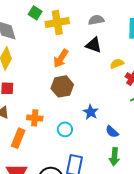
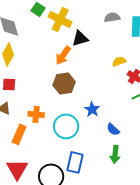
gray semicircle: (96, 20) -> (112, 17), moved
yellow cross: (57, 23) -> (60, 19), turned 35
black triangle: (94, 45) -> (80, 38), moved, turned -36
cyan circle: (65, 129) -> (66, 126), size x1.6

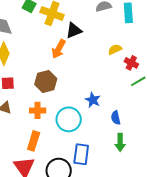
brown hexagon: (64, 83) -> (46, 81), moved
blue semicircle: (113, 129) -> (116, 118), turned 40
orange rectangle: (19, 134) -> (34, 141), moved

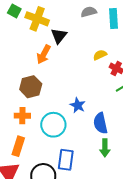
black triangle: (74, 30) -> (59, 36), turned -30
blue semicircle: (116, 118) -> (100, 123), size x1.5

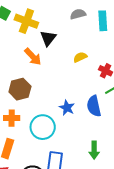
orange arrow: (44, 54) -> (33, 57), turned -72
yellow semicircle: (100, 55) -> (80, 57), moved
blue semicircle: (100, 123) -> (94, 106), moved

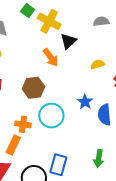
blue star: (67, 108) -> (85, 102), moved
orange cross: (12, 118) -> (23, 124), moved
cyan circle: (43, 127) -> (51, 116), moved

